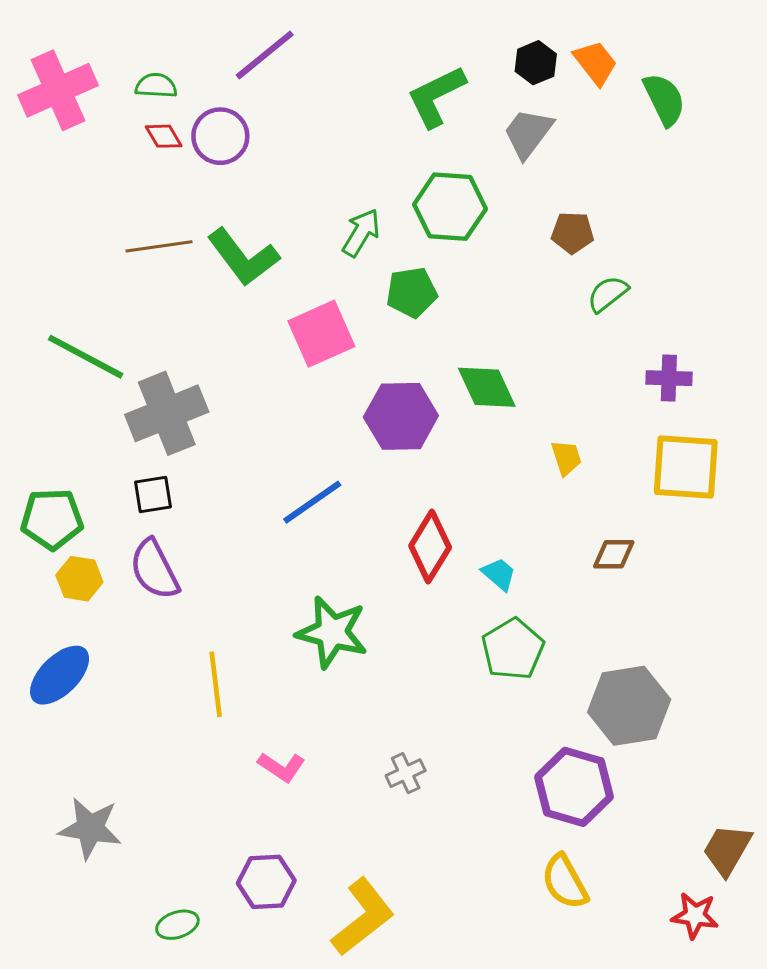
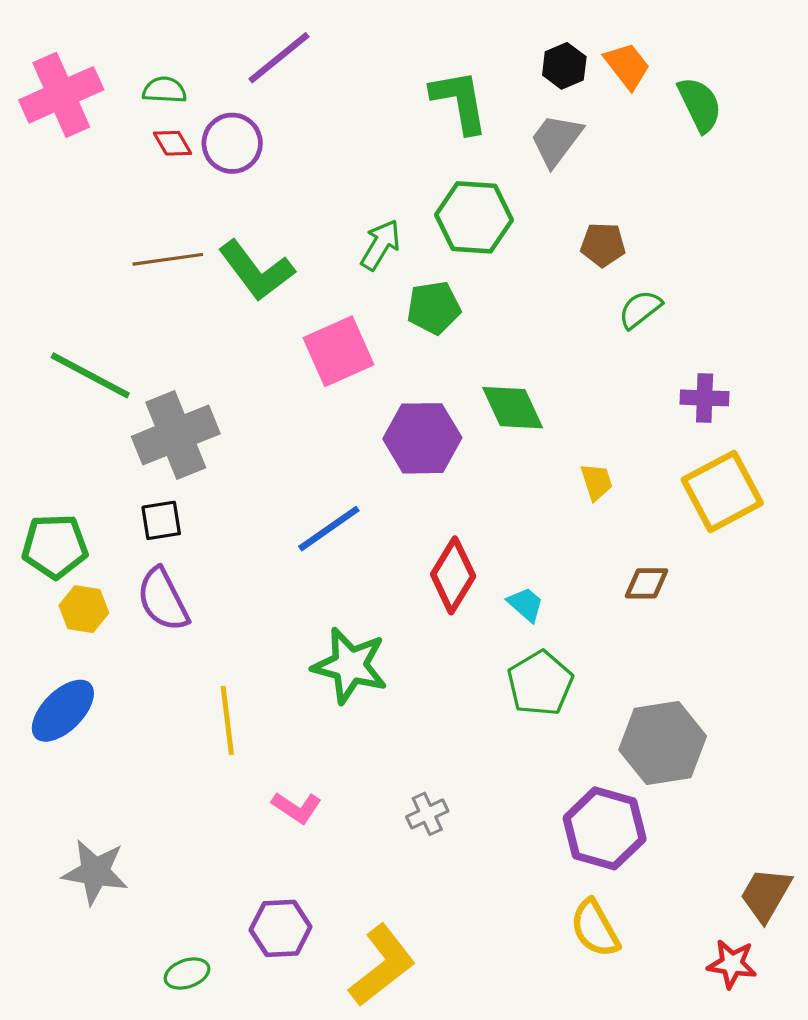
green L-shape: (436, 96) -> (459, 101), turned 106
yellow square: (686, 467) -> (722, 491), turned -32

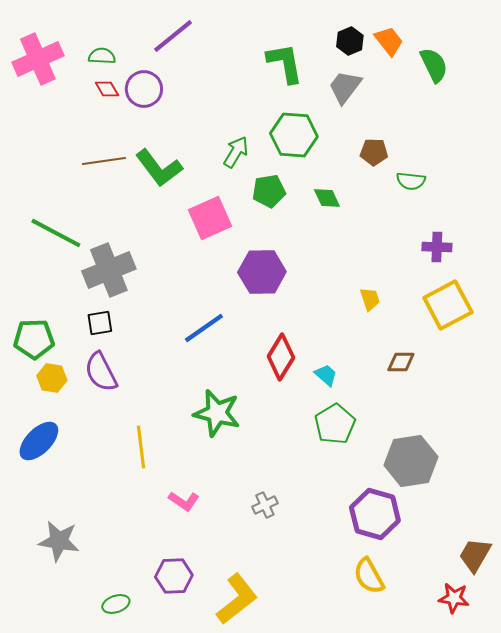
green semicircle: (640, 309) -> (411, 181), moved, turned -136
green diamond: (513, 408) -> (327, 198), moved, size x0.7

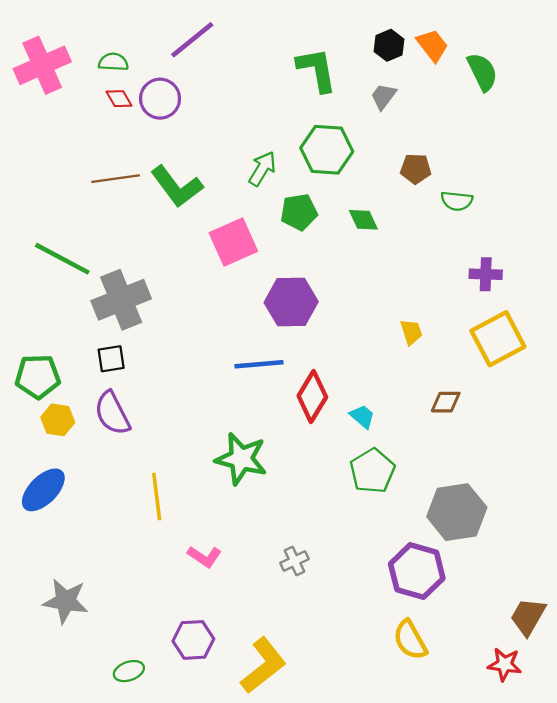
gray trapezoid: (345, 87) -> (383, 96), size x0.7
blue line: (204, 328) -> (259, 364), moved, turned 30

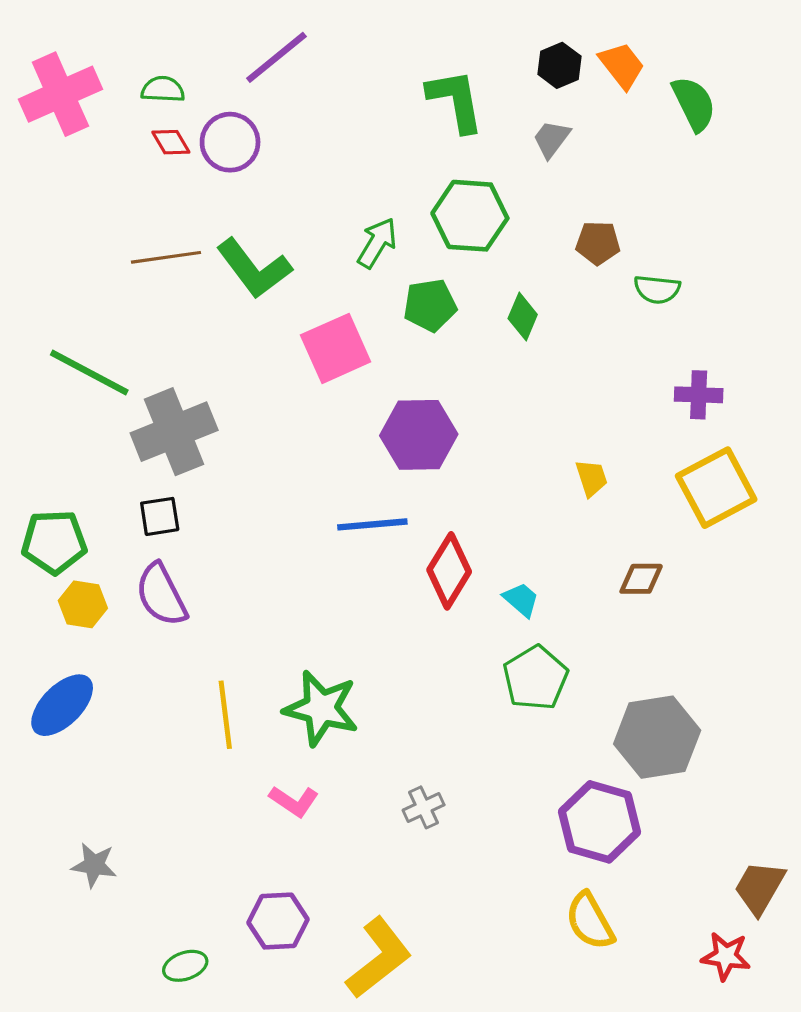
green diamond: (363, 220) -> (523, 316), turned 48
green star: (241, 459) -> (321, 708), moved
gray star: (66, 601) -> (94, 865), size x0.7

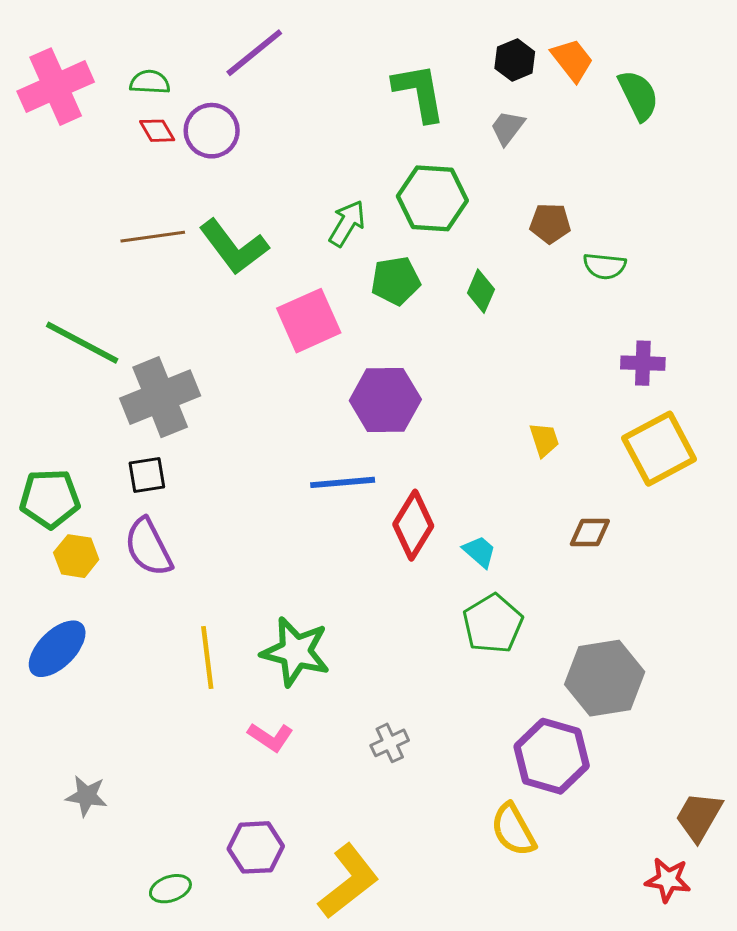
yellow semicircle: (590, 921) -> (513, 830), moved

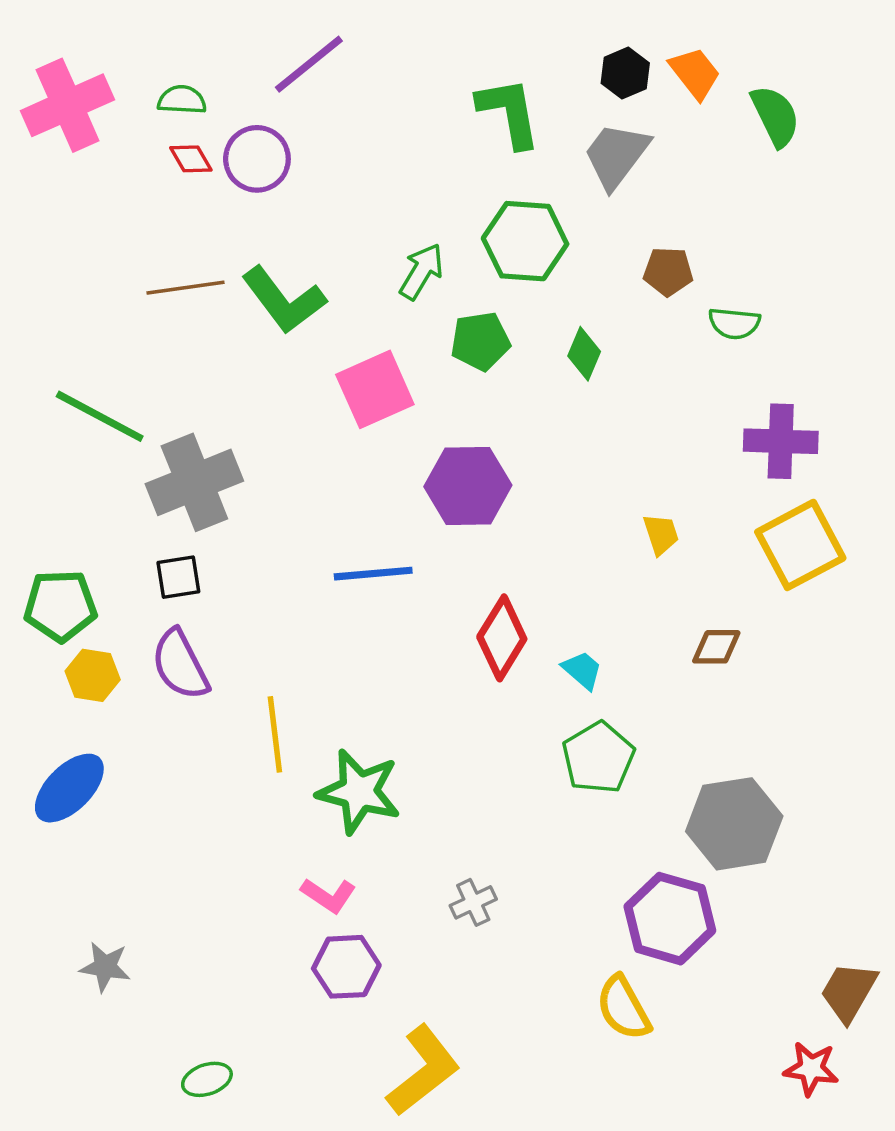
gray trapezoid: (507, 128) -> (616, 155), size x1.6
purple cross: (643, 363) -> (781, 441), size x1.4
blue line: (343, 482) -> (373, 574), moved
yellow line: (207, 658) -> (275, 734), moved
purple hexagon: (256, 847) -> (346, 967), moved

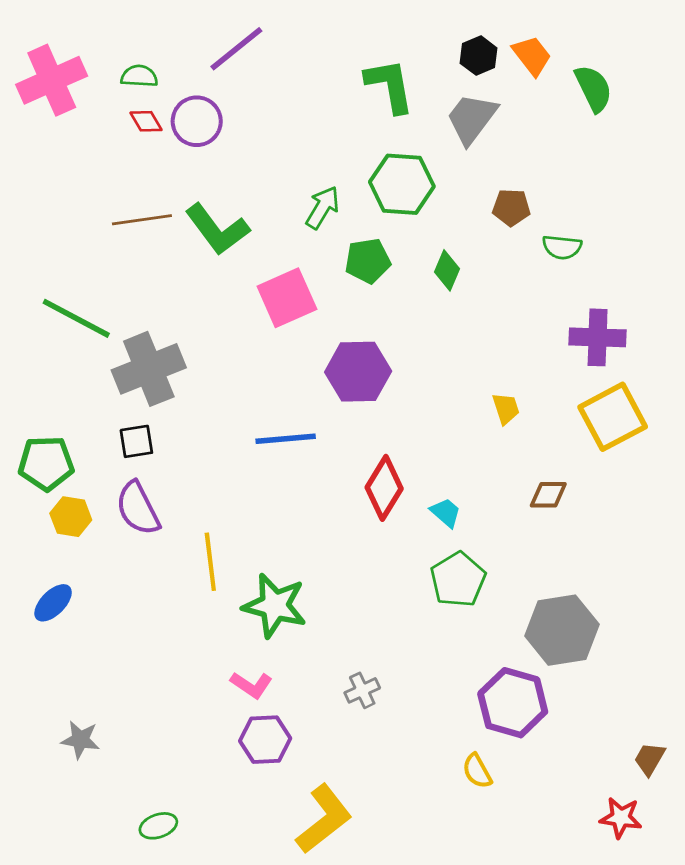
blue ellipse: (69, 788) -> (53, 603), size x0.7
brown trapezoid: (849, 992) -> (650, 759), size x0.7
yellow semicircle: (623, 1008) -> (477, 771), size x0.7

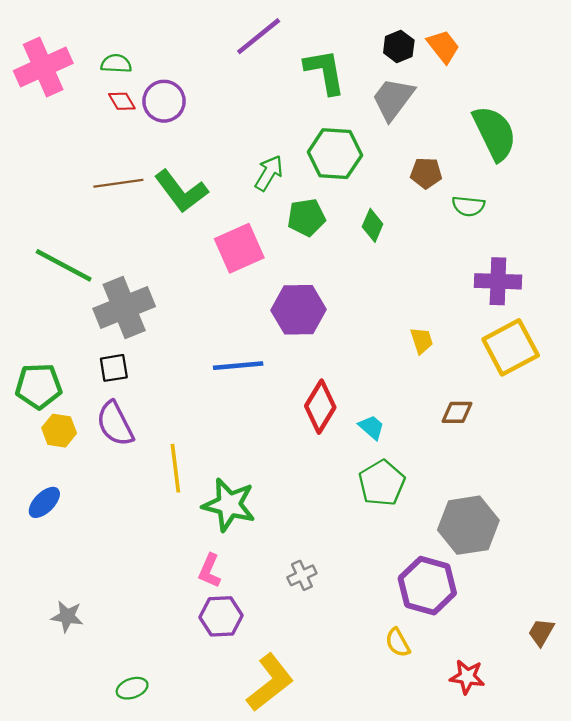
purple line: (236, 49) -> (259, 36), moved
green semicircle: (593, 88) -> (495, 133), moved, size x1.4
pink L-shape: (251, 685) -> (210, 571), turned 80
red star: (621, 818) -> (467, 677), moved

